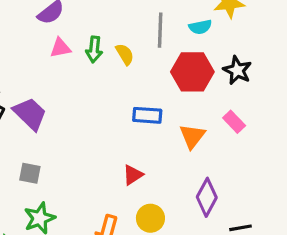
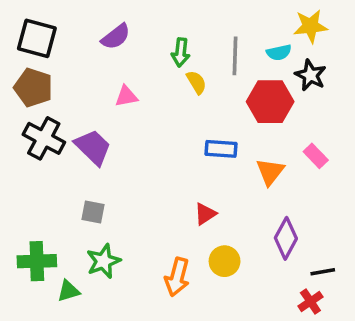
pink triangle: (60, 48) -> (126, 96), moved
green arrow: (94, 49) -> (181, 52), moved
black star: (237, 70) -> (310, 75), moved

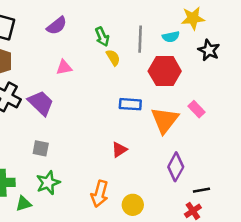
green arrow: (181, 52) -> (102, 37), turned -30
black star: (310, 75) -> (209, 50), moved
orange triangle: (270, 172) -> (165, 120), size x1.4
yellow circle: (225, 261) -> (133, 205), moved

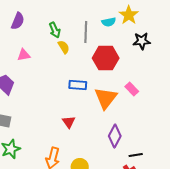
yellow star: (193, 18) -> (129, 15), turned -30
purple semicircle: (57, 26) -> (18, 21), turned -30
cyan semicircle: (171, 37) -> (109, 22), moved
black star: (209, 50) -> (142, 41), turned -30
red triangle: (119, 150) -> (69, 122), turned -32

